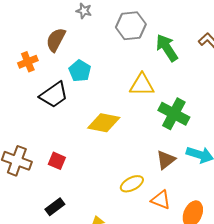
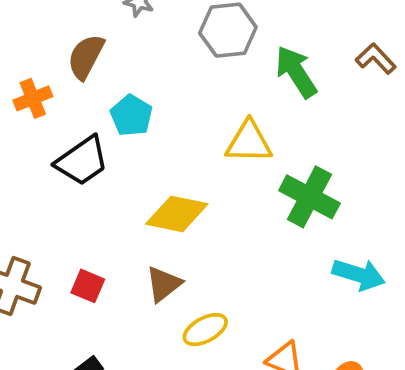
brown triangle: (166, 160) -> (164, 284), moved
yellow ellipse: (132, 184) -> (205, 330), moved

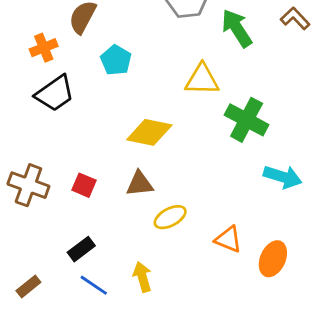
black trapezoid: (82, 161) -> (55, 93), moved
brown triangle: (164, 284) -> (140, 184), turned 32

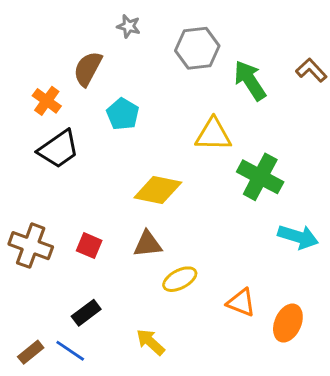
orange cross: (44, 48) -> (47, 101), turned -32
yellow arrow: (142, 277) -> (151, 342), turned -32
blue line: (94, 285) -> (70, 351), moved

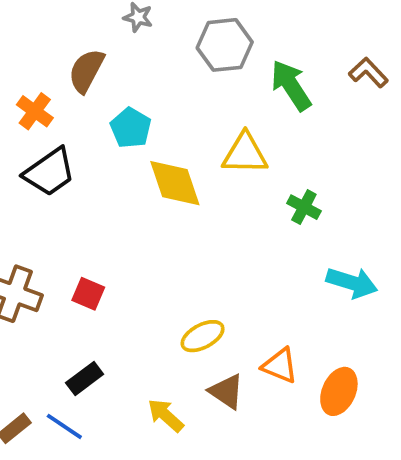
green cross: (260, 177) -> (304, 207), size x0.6
yellow diamond: (158, 190) -> (175, 183), moved, turned 60
brown triangle: (148, 244) -> (226, 391), moved, turned 40

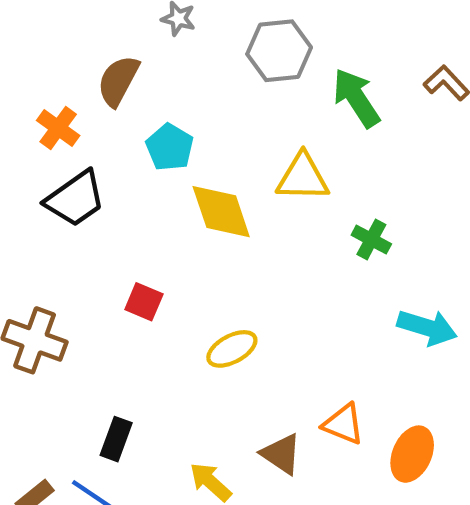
red square: (88, 294) -> (144, 302), moved
yellow ellipse: (203, 336) -> (232, 349), moved
black rectangle: (85, 378) -> (116, 439), turned -33

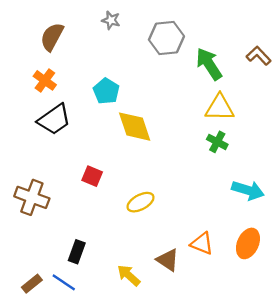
brown semicircle: (118, 81) -> (52, 37), moved
yellow triangle: (303, 177) -> (220, 108), moved
orange ellipse: (412, 454) -> (248, 243), moved

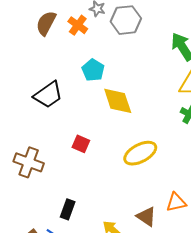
gray hexagon: (166, 38) -> (126, 20), moved
orange cross: (45, 80) -> (78, 25), moved
yellow ellipse: (141, 202) -> (140, 153), moved, size x1.4
orange triangle: (202, 243) -> (176, 202), turned -35

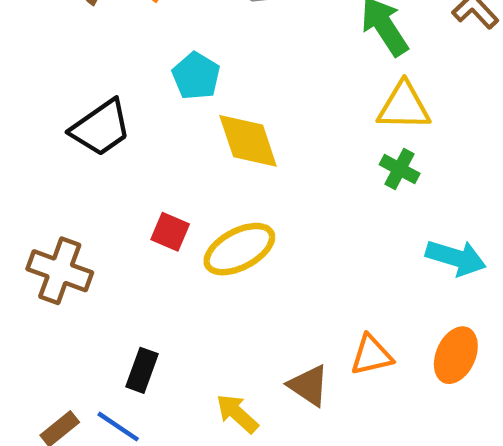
yellow ellipse: (140, 153) -> (239, 249), moved

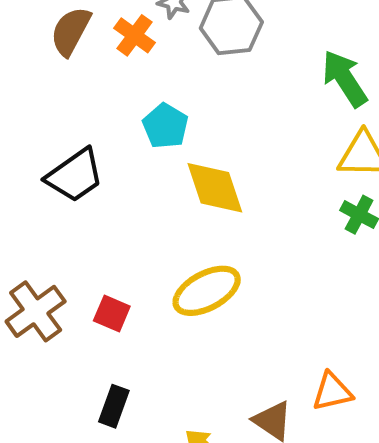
red square: (170, 232) -> (112, 313), moved
brown cross: (60, 271) -> (36, 311), turned 34

